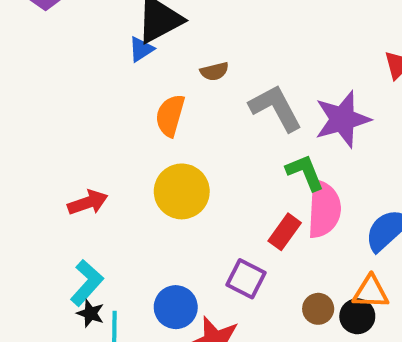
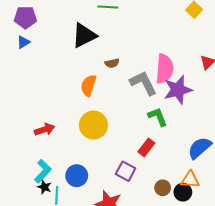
blue triangle: (141, 49) -> (23, 42), moved
pink semicircle: (324, 209) -> (165, 69), moved
blue circle: (176, 307) -> (77, 176), moved

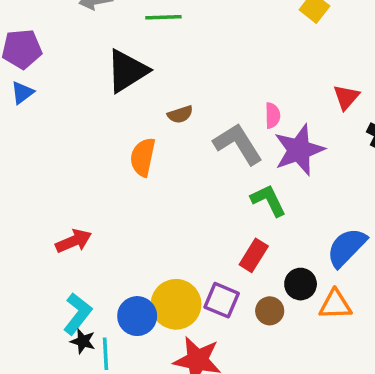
pink semicircle: (165, 69) -> (272, 115), size x0.5
yellow circle: (93, 125) -> (176, 304), moved
brown circle: (163, 188) -> (270, 311), moved
black circle: (183, 192) -> (301, 284), moved

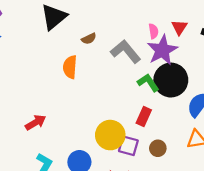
red triangle: (346, 97) -> (179, 27), moved
pink semicircle: (272, 115) -> (154, 31), moved
black circle: (301, 284) -> (171, 80), moved, size x1.8
yellow circle: (176, 304) -> (110, 135), moved

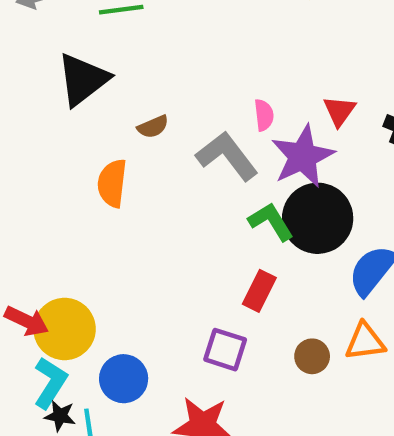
pink semicircle: (154, 31) -> (264, 115), moved
red arrow: (36, 122) -> (27, 321), moved, turned 54
yellow circle: (110, 135) -> (65, 329), moved
brown circle: (158, 148) -> (312, 356), moved

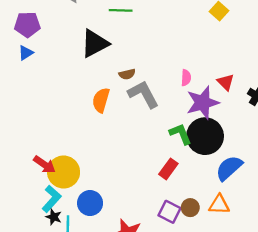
red triangle: (339, 111) -> (226, 82), turned -30
gray L-shape: (227, 156) -> (143, 94), moved
purple square: (225, 350) -> (169, 212), moved

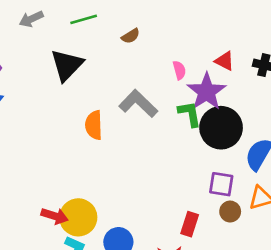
brown semicircle: (127, 74) -> (131, 36), moved
green L-shape: (180, 134) -> (190, 114), moved, turned 30
red rectangle: (168, 169) -> (190, 224), moved
purple square: (169, 212) -> (221, 184), moved

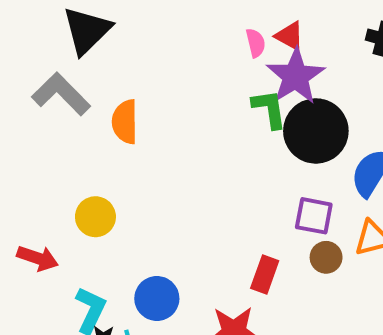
red triangle: (225, 61) -> (290, 36), moved
gray L-shape: (138, 104) -> (61, 94), moved
red arrow: (55, 216) -> (38, 258), moved
yellow circle: (78, 217) -> (95, 217), moved, size x0.7

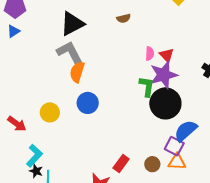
gray L-shape: (61, 94) -> (70, 53), moved
purple square: (314, 216) -> (174, 146), moved
blue circle: (157, 298) -> (88, 103), moved

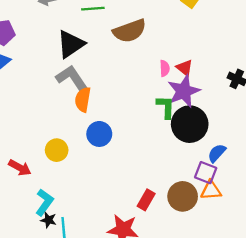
brown semicircle: (124, 18) -> (130, 31), size x2.0
blue semicircle: (186, 131) -> (217, 153), size x0.7
brown circle: (152, 164) -> (183, 196), size x1.6

